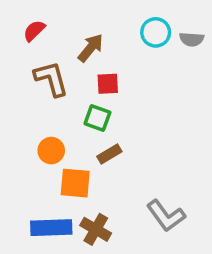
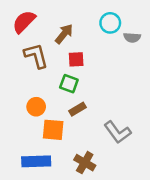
red semicircle: (34, 31) -> (24, 22), size x1.5
gray semicircle: (192, 39) -> (132, 37), moved
gray L-shape: (166, 216) -> (118, 132), moved
brown cross: (96, 229) -> (85, 163), moved

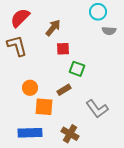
cyan circle: (110, 23) -> (98, 12), moved
brown L-shape: (36, 56) -> (17, 46), moved
green square: (69, 84) -> (77, 69), moved

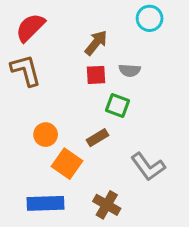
brown arrow: (53, 28) -> (96, 43), moved
gray semicircle: (109, 31) -> (130, 70), moved
orange square: (44, 107) -> (67, 164), turned 30

